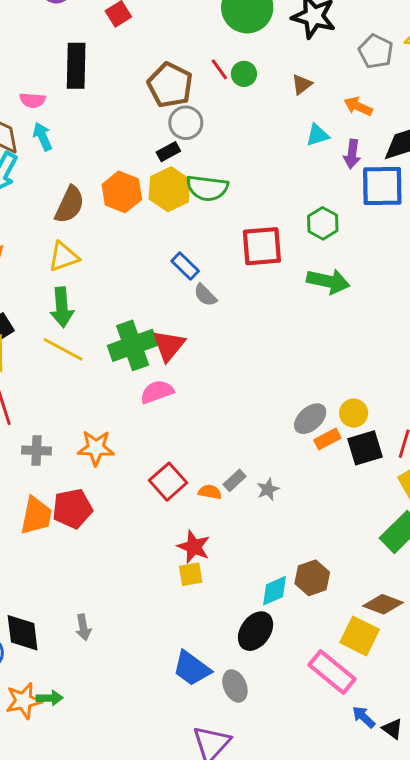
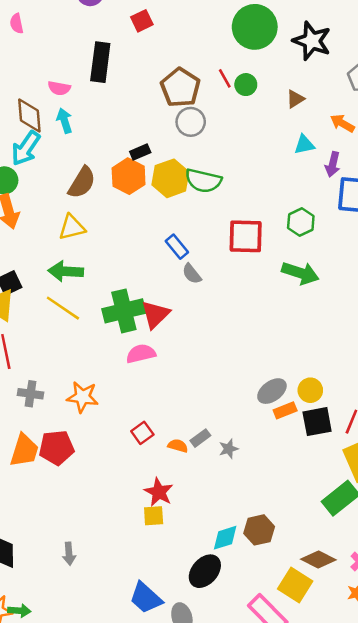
black rectangle: (168, 152) -> (140, 152), moved
green arrow: (62, 307) -> (66, 271), turned 92
red square: (168, 482) -> (142, 433), size x0.7
gray arrow: (83, 627) -> (69, 554), moved

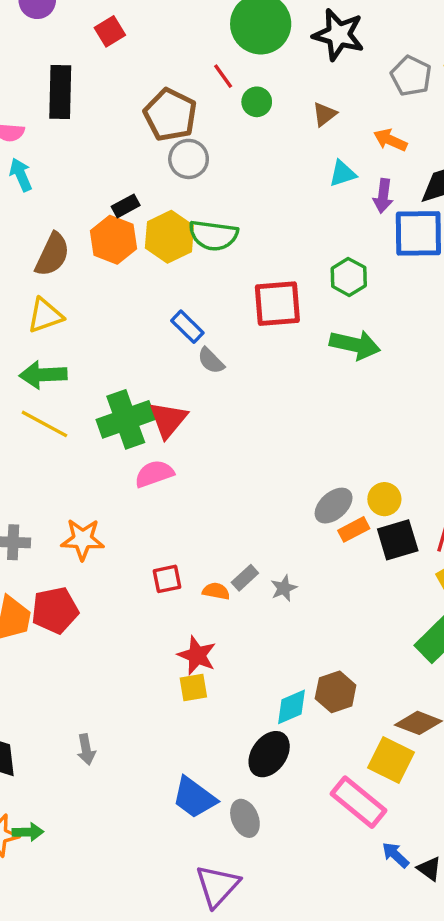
red line: (225, 78) -> (223, 76), moved
red square: (142, 433) -> (167, 579), turned 30

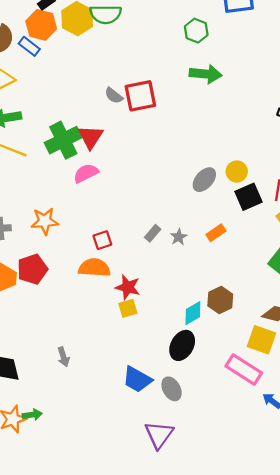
red square: (277, 304) -> (140, 96), moved
blue rectangle: (187, 327) -> (29, 46), moved
orange rectangle: (354, 529) -> (216, 233), moved
orange semicircle: (216, 591) -> (94, 268), moved, size x1.8

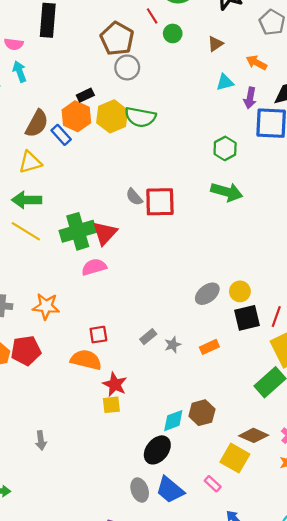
pink rectangle: (244, 370) -> (213, 484), size x0.5
blue trapezoid: (137, 379) -> (170, 490), moved

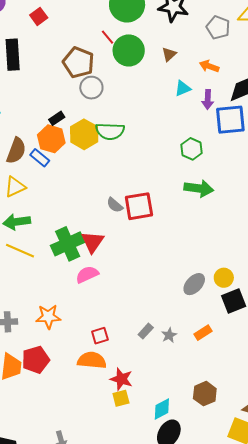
green circle: (173, 33) -> (129, 50), size x1.8
cyan diamond: (173, 421) -> (162, 409), moved

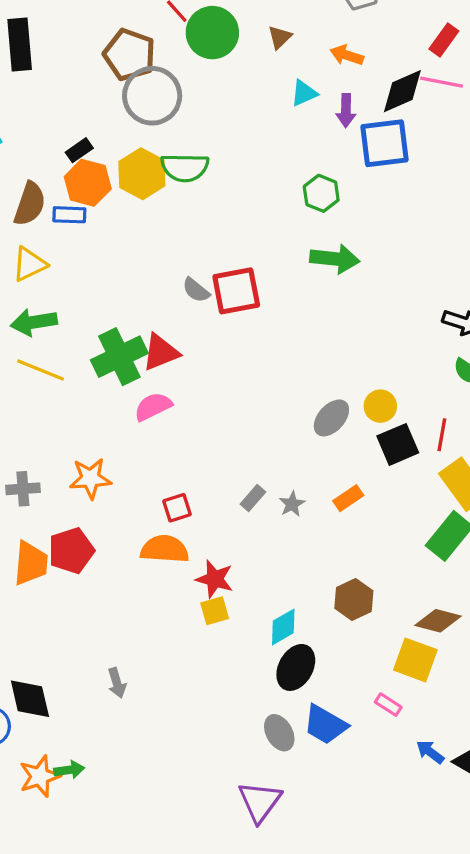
gray circle: (91, 88) -> (152, 96), size x1.5
black rectangle: (57, 118) -> (79, 150), moved
blue rectangle: (40, 158) -> (69, 215), turned -36
red triangle: (93, 242) -> (161, 352), turned 35

